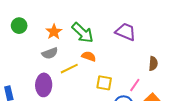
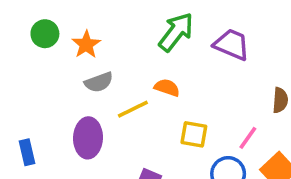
orange star: (54, 32) -> (86, 44), moved
green arrow: (83, 33) -> (176, 32), moved, turned -95

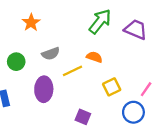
green circle: (45, 34) -> (16, 62), moved
orange star: (86, 44) -> (31, 23), moved
yellow square: (194, 134) -> (112, 87), turned -36

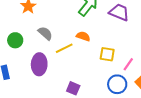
gray semicircle: (51, 54) -> (45, 33), turned -119
yellow square: (112, 87) -> (107, 54), moved, turned 35

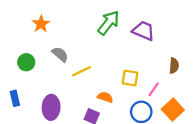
orange semicircle: (83, 36) -> (105, 97), moved
purple ellipse: (39, 64) -> (51, 107), moved

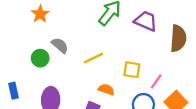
green circle: (26, 62) -> (40, 58), moved
brown semicircle: (174, 66) -> (178, 38), moved, size x1.6
yellow line: (81, 71) -> (94, 58), moved

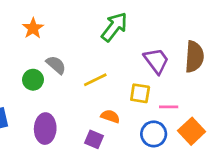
purple trapezoid: (146, 21) -> (156, 61), moved, turned 30
pink line: (156, 81) -> (169, 107), turned 56

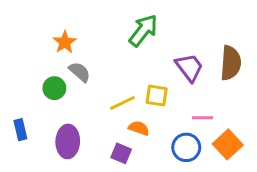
orange star: (33, 28) -> (65, 42), moved
yellow line: (95, 80) -> (123, 103), moved
yellow square: (140, 93) -> (157, 96), moved

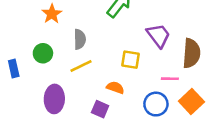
brown semicircle: (231, 63) -> (191, 53), moved
gray semicircle: (80, 72) -> (80, 39), moved, turned 48
yellow line: (123, 103) -> (81, 66), moved
blue rectangle: (20, 130) -> (14, 68), moved

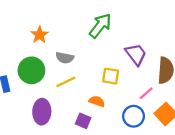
gray semicircle: (80, 39) -> (65, 58), turned 102
green circle: (43, 53) -> (31, 70), size x1.5
pink line: (170, 79) -> (146, 93), turned -42

